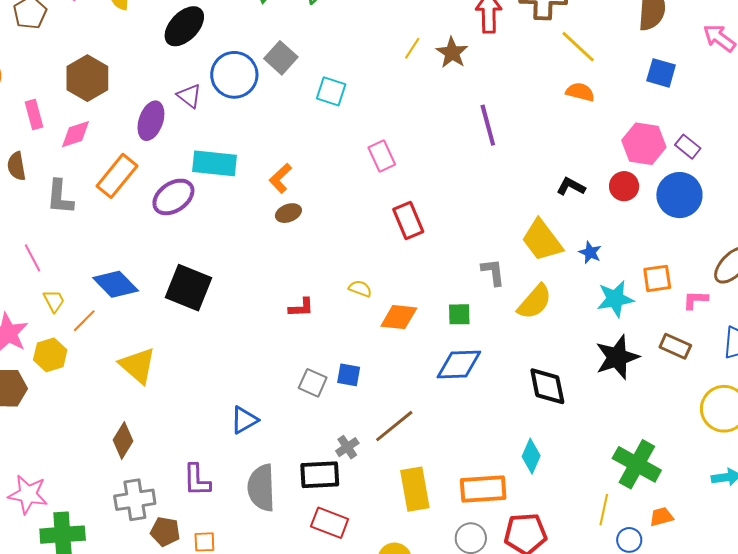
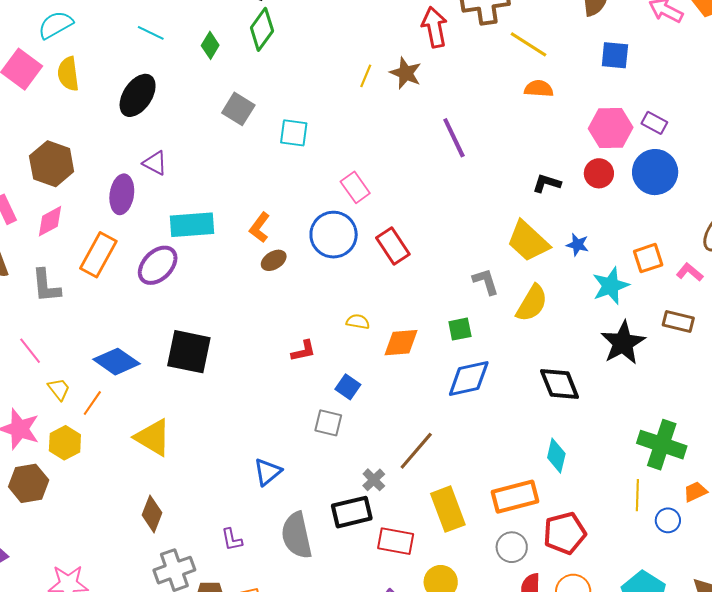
blue circle: (234, 75) -> (334, 235), moved
pink L-shape: (695, 300) -> (690, 272), turned 48
blue square: (349, 375) -> (348, 387), moved, turned 35
purple L-shape: (197, 480) -> (232, 539), size x0.7
red rectangle: (330, 523) -> (396, 541), moved

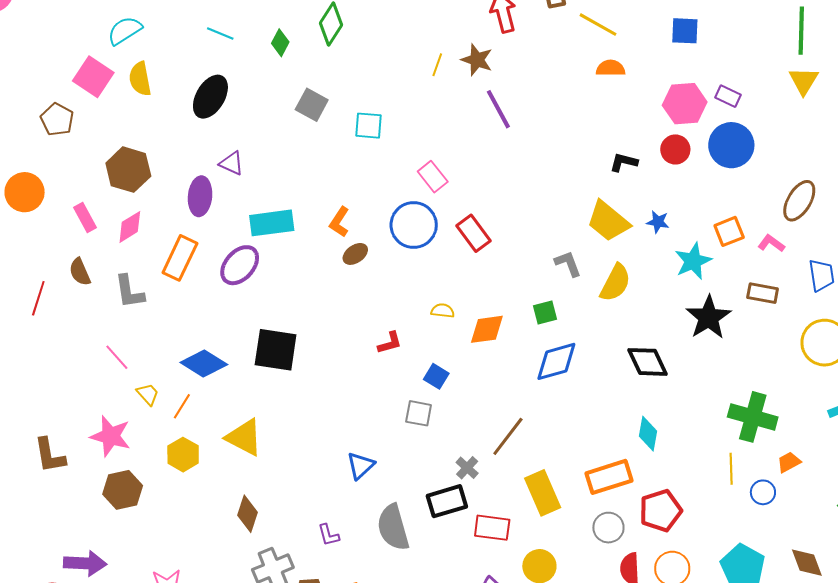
purple line: (454, 138) -> (498, 109), moved
yellow hexagon: (65, 443) -> (183, 455), moved

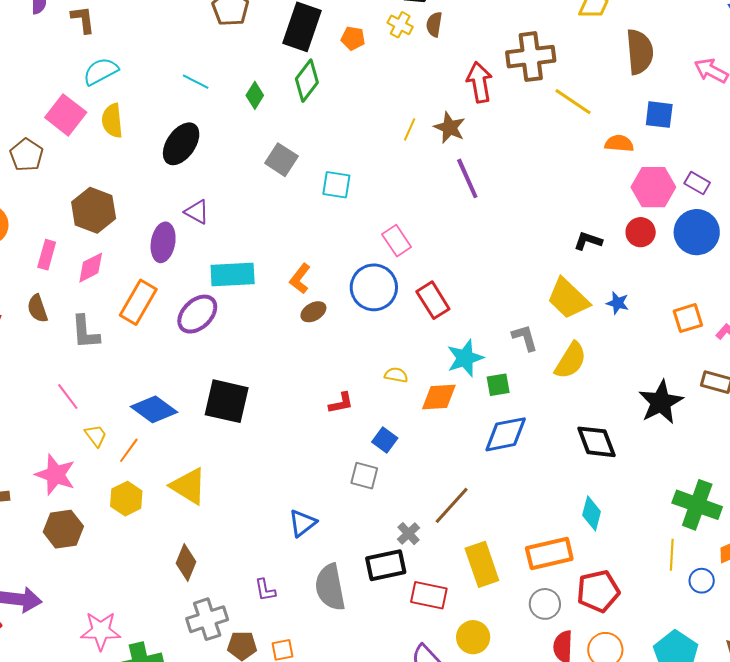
orange semicircle: (611, 68) -> (619, 143), moved
pink rectangle: (85, 218) -> (47, 255), turned 40
cyan star: (693, 261) -> (465, 358), moved

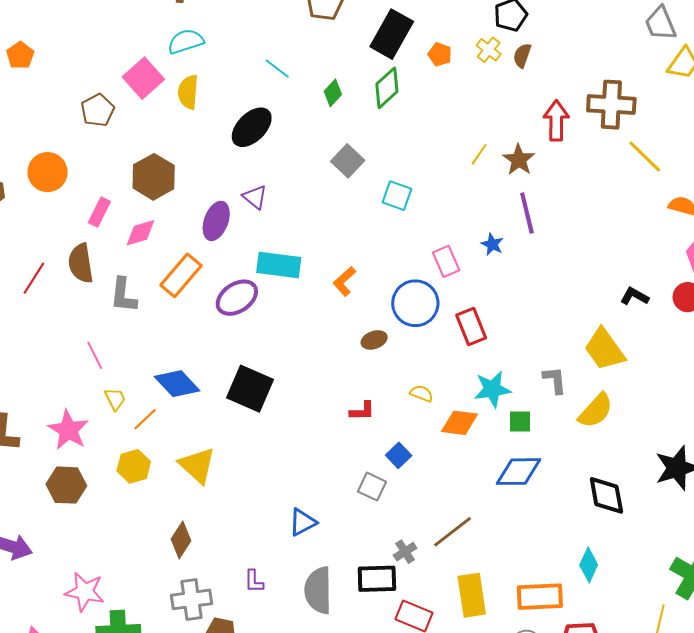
blue star: (618, 303) -> (492, 244), moved
brown semicircle: (37, 308) -> (81, 263), size x1.4
brown ellipse: (313, 312) -> (374, 340), moved

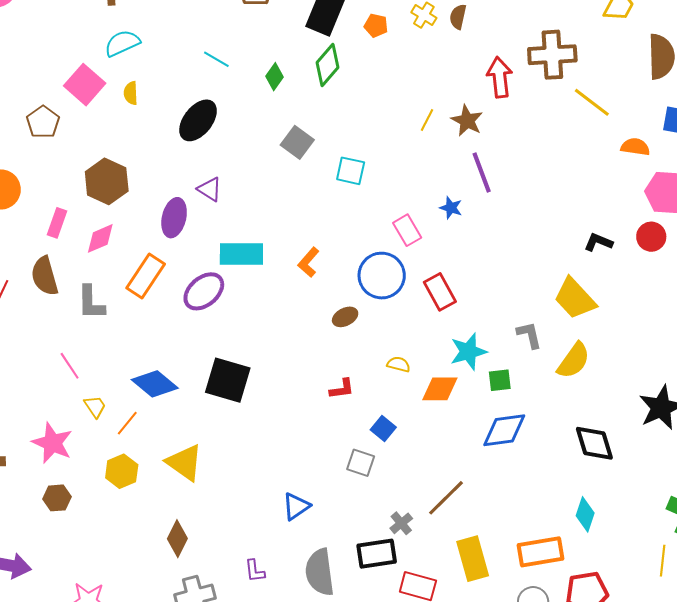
yellow semicircle: (188, 92) -> (131, 93), size x0.7
brown hexagon: (66, 485) -> (57, 498), size x0.7

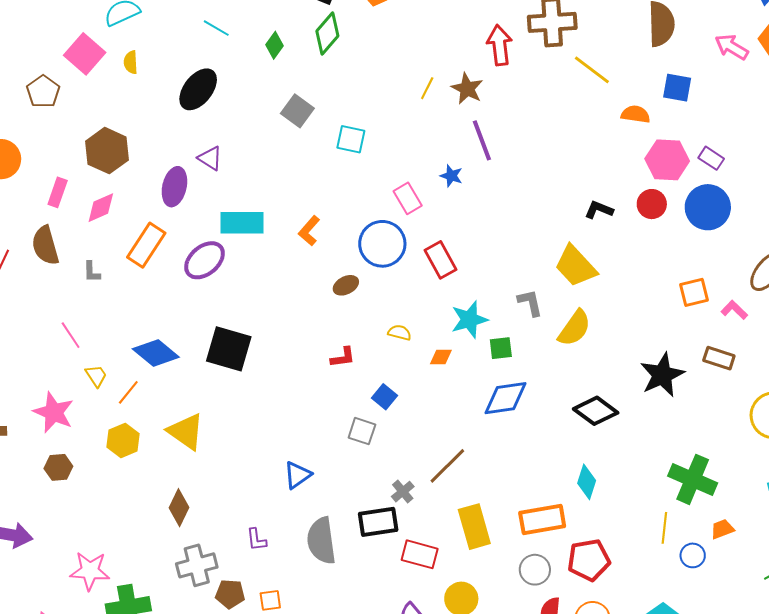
gray L-shape: (91, 303) -> (92, 272), size x0.6
orange diamond: (440, 389) -> (441, 357), size x0.6
black diamond: (594, 443) -> (596, 411), turned -36

